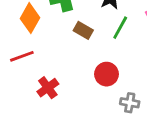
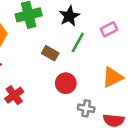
brown rectangle: (83, 30) -> (50, 53), moved

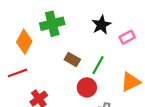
black star: (69, 16) -> (101, 25), moved
green line: (78, 42) -> (98, 65), moved

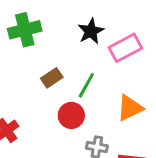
pink rectangle: (127, 37) -> (125, 48), size x1.5
brown rectangle: (72, 60) -> (52, 78), turned -64

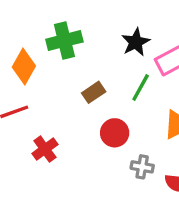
green line: (86, 85) -> (141, 87), moved

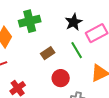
green line: (141, 87) -> (77, 50), turned -60

